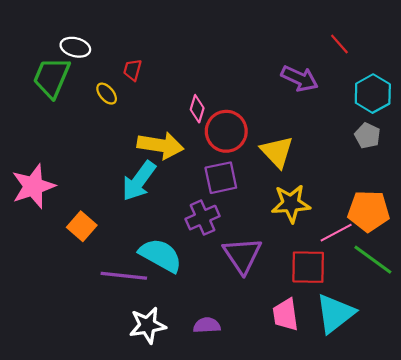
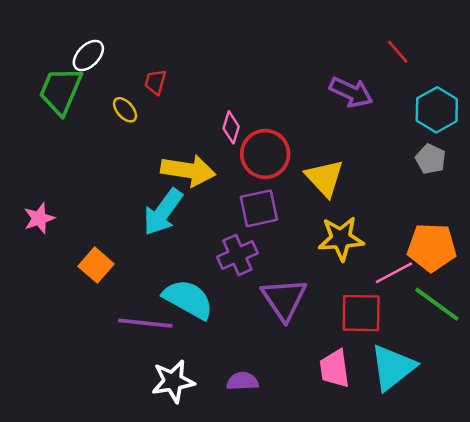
white ellipse: (75, 47) -> (88, 55), turned -60
pink star: (33, 186) -> (39, 218), size x0.6

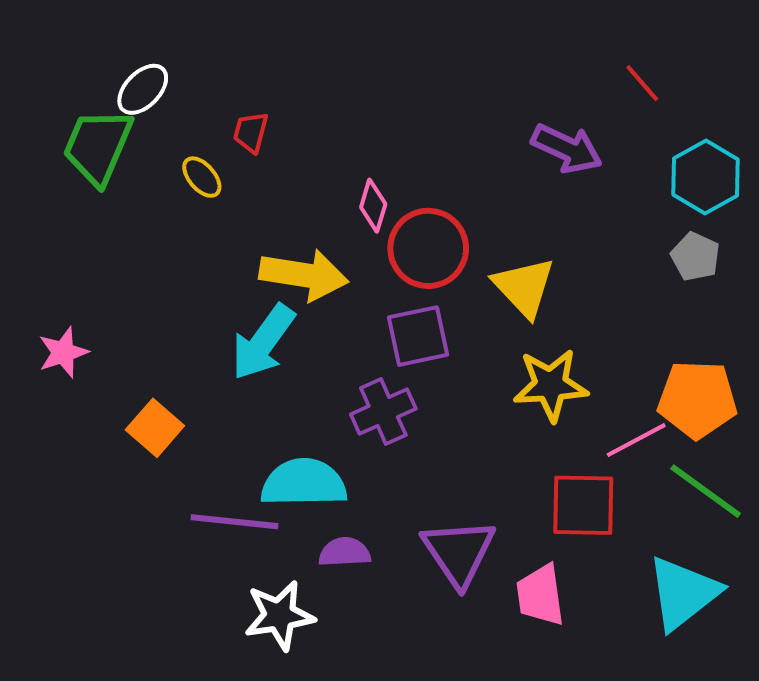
cyan semicircle: (188, 299) -> (304, 483), turned -30
purple triangle: (284, 299) -> (459, 552), moved
cyan triangle: (393, 367) -> (683, 593), moved
purple semicircle: (242, 381) -> (345, 552), moved

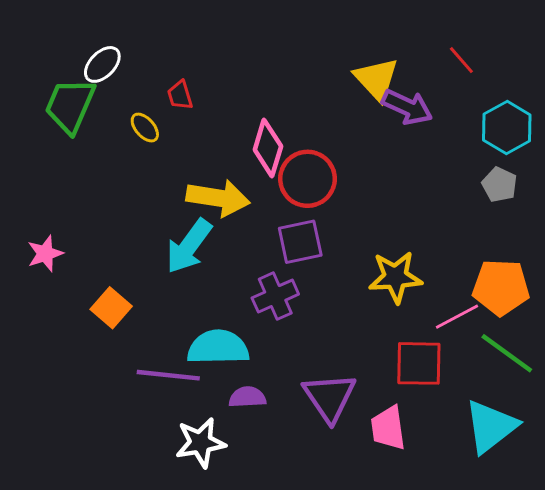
red trapezoid: (251, 132) -> (180, 95), turned -32
pink diamond: (373, 206) -> (268, 148), size x1.5
yellow triangle: (524, 287) -> (376, 79), moved

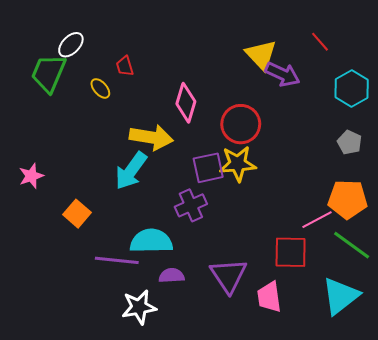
red circle: (307, 179) -> (241, 124), moved
gray pentagon: (499, 185) -> (350, 142), moved
yellow star: (395, 277) -> (238, 164), moved

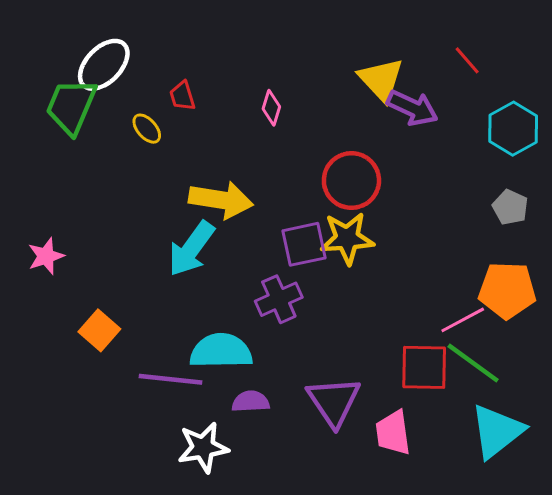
white ellipse: (71, 45) -> (104, 65), size x1.4
pink diamond: (186, 103) -> (271, 108), moved, size x0.6
orange square: (77, 214) -> (99, 330), moved
green line: (352, 245) -> (473, 363), moved

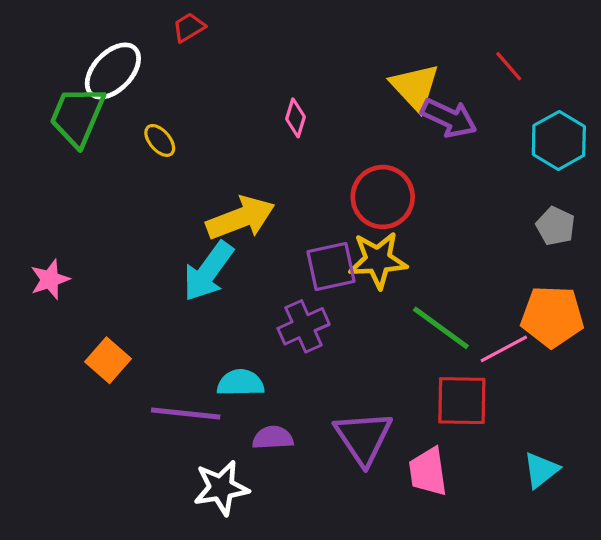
red trapezoid: (182, 96) -> (189, 27), moved, turned 76
yellow arrow: (221, 200) -> (241, 218), turned -30
cyan semicircle: (221, 351) -> (241, 383), size x0.7
green line: (473, 363) -> (441, 328), moved
cyan triangle: (497, 431) -> (541, 470), size x0.6

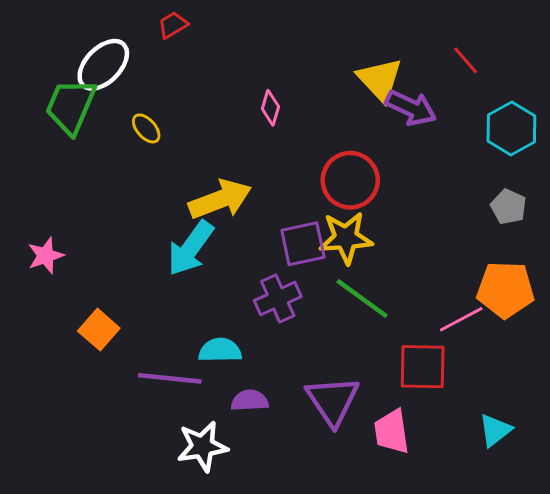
green line: (441, 328) -> (362, 299), moved

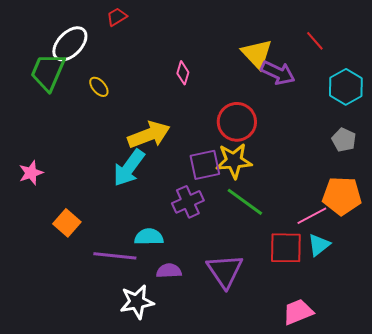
cyan triangle: (495, 430) -> (319, 245), moved
pink trapezoid: (392, 432) -> (298, 312), moved, turned 76

